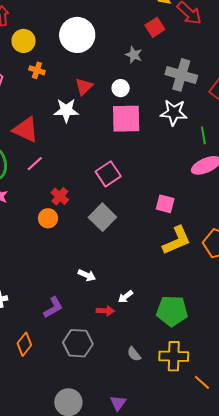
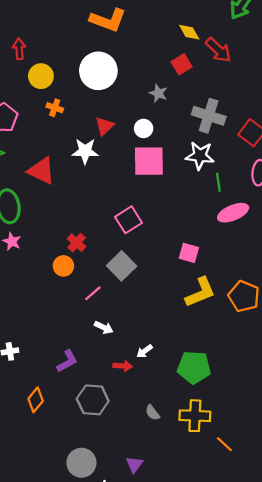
green line: (203, 135) -> (218, 182), moved
pink line: (35, 164) -> (93, 293), moved

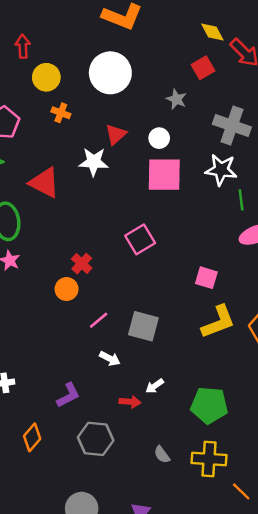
gray square: (122, 266) -> (143, 326), moved, turned -32

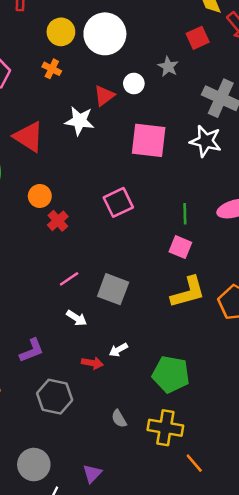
yellow circle: (46, 77) -> (61, 32), moved
white circle: (159, 138) -> (134, 84), moved
green line: (241, 200) -> (185, 214), moved
orange circle: (67, 289) -> (40, 196), moved

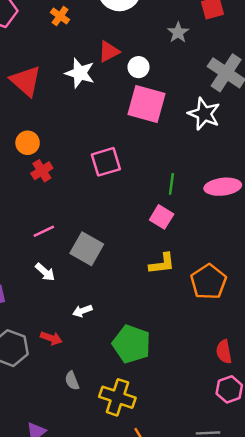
white circle: (134, 84) -> (138, 67), moved
yellow L-shape: (188, 292) -> (162, 264), size x0.7
red arrow: (92, 363) -> (51, 338), moved

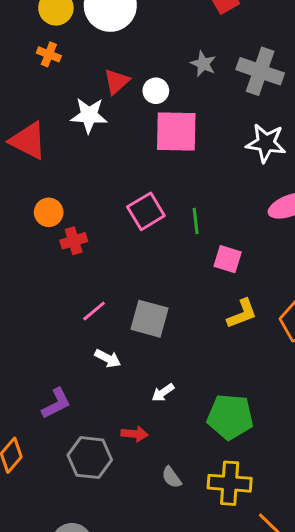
gray star: (178, 32) -> (203, 64), moved
white star: (204, 114) -> (266, 143), moved
red cross: (42, 171) -> (74, 241), turned 30
green line: (171, 184) -> (196, 221), moved

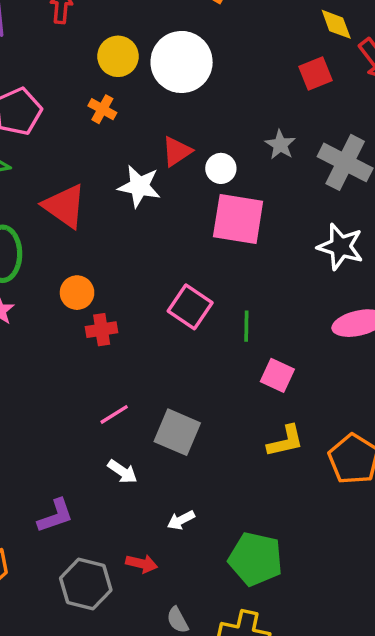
pink square: (146, 211) -> (190, 307), turned -33

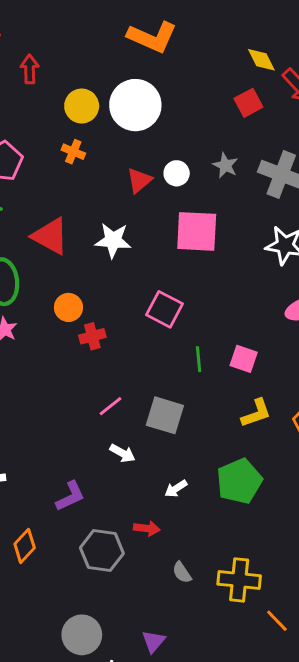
white circle: (221, 168) -> (177, 173), moved
white star: (139, 186) -> (113, 240), moved
green line: (246, 326) -> (199, 359), moved
green pentagon: (255, 559) -> (239, 481), moved, turned -30

